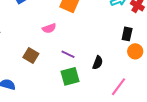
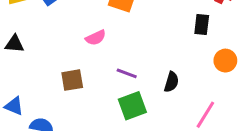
black rectangle: (127, 34) -> (202, 24), moved
brown square: (31, 55) -> (72, 80), turned -35

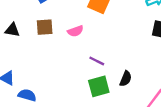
brown square: (72, 80) -> (45, 27), moved
black semicircle: (171, 82) -> (126, 79), moved

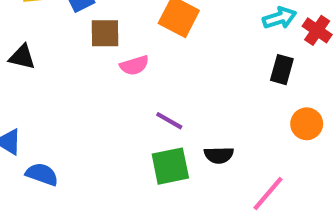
brown square: (45, 27) -> (105, 33), moved
black semicircle: (126, 79) -> (219, 155), turned 63

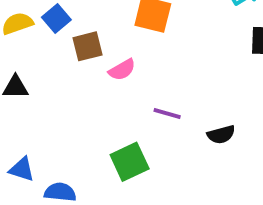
green square: (170, 166) -> (130, 162), moved

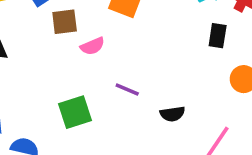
green square: (130, 162) -> (75, 112), moved

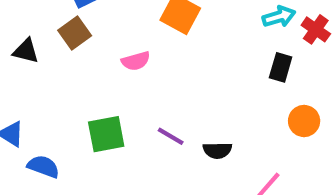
brown square: (65, 22) -> (75, 33), moved, turned -36
purple line: (127, 90) -> (171, 136), moved

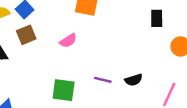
brown square: (75, 33) -> (26, 35), turned 30
green square: (106, 134) -> (64, 90), turned 35

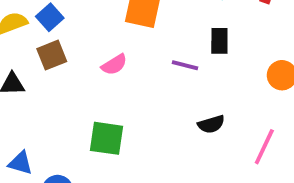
black rectangle: (157, 18) -> (219, 41), moved
purple line: (103, 80) -> (185, 65), moved

